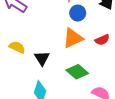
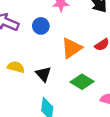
blue circle: (78, 13) -> (41, 26), moved

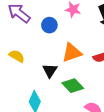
black triangle: (43, 74) -> (50, 71), moved

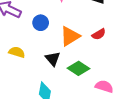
blue circle: (49, 25) -> (41, 23), moved

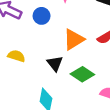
blue circle: (41, 23) -> (42, 16), moved

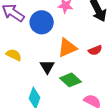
blue circle: (42, 16) -> (42, 22), size x1.5

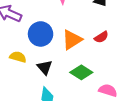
blue circle: (42, 22) -> (41, 34), moved
black triangle: (47, 67) -> (45, 67), moved

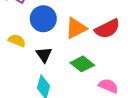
red semicircle: (101, 37) -> (107, 29), size x1.6

